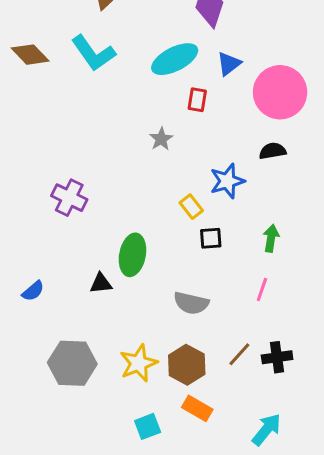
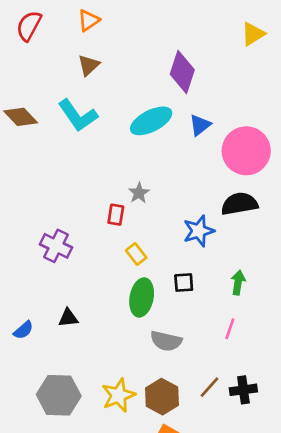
red rectangle: (197, 100) -> (116, 215), moved
black semicircle: (273, 151) -> (239, 204), size x1.5
yellow rectangle: (191, 207) -> (136, 254), moved
green ellipse: (132, 255) -> (142, 297), moved
black triangle: (101, 283) -> (68, 318), moved

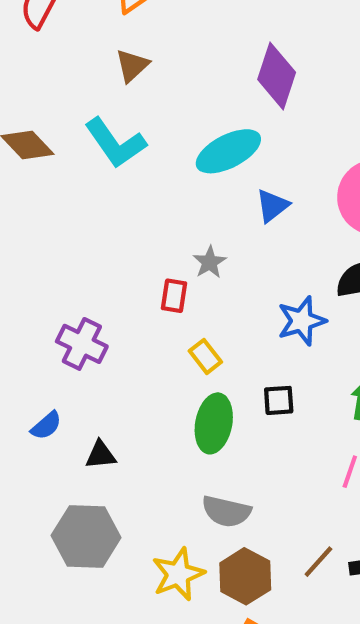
blue triangle: (200, 125) -> (272, 206), moved
blue semicircle: (23, 330) -> (46, 426), moved
gray semicircle: (166, 341) -> (226, 511), moved
gray hexagon: (59, 395) -> (86, 536), moved

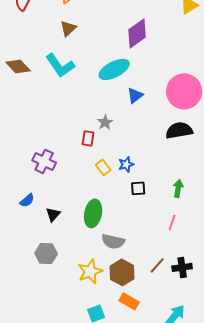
purple diamond: (277, 76) -> (137, 33), turned 36
blue star: (302, 321) -> (126, 164), moved, size x0.7
green ellipse: (214, 423) -> (93, 213), moved
black triangle: (101, 455) -> (53, 214), turned -42
gray hexagon: (86, 536) -> (46, 253), size x0.7

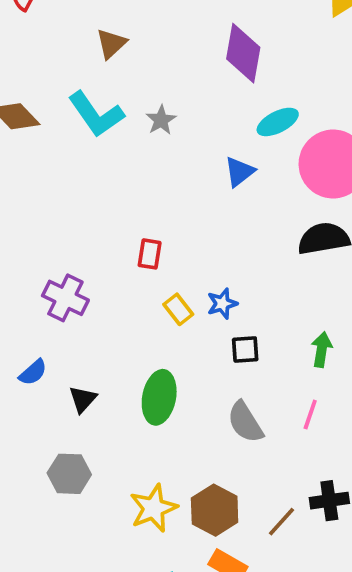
purple diamond: (137, 33) -> (243, 53), turned -44
cyan ellipse: (114, 69) -> (278, 122), moved, size x0.7
gray star: (105, 122) -> (161, 120), moved
gray semicircle: (113, 241) -> (245, 422), moved, turned 45
brown line: (157, 265) -> (282, 522), moved

